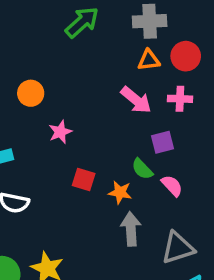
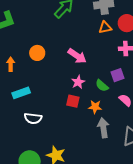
pink arrow: (136, 100) -> (77, 56), moved
pink star: (60, 132) -> (78, 82), moved
green semicircle: (142, 169) -> (102, 86), moved

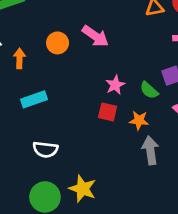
pink arrow: (77, 56) -> (95, 36), moved
white semicircle: (33, 118) -> (45, 150), moved

